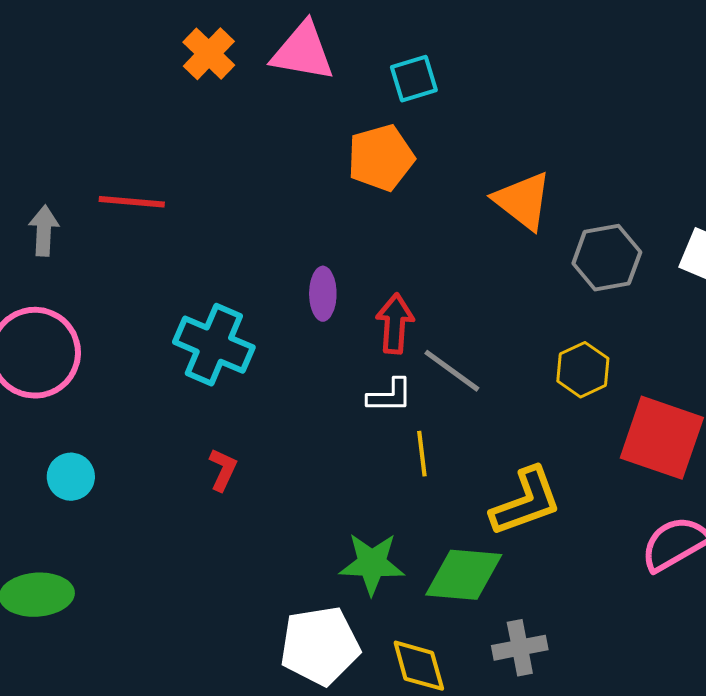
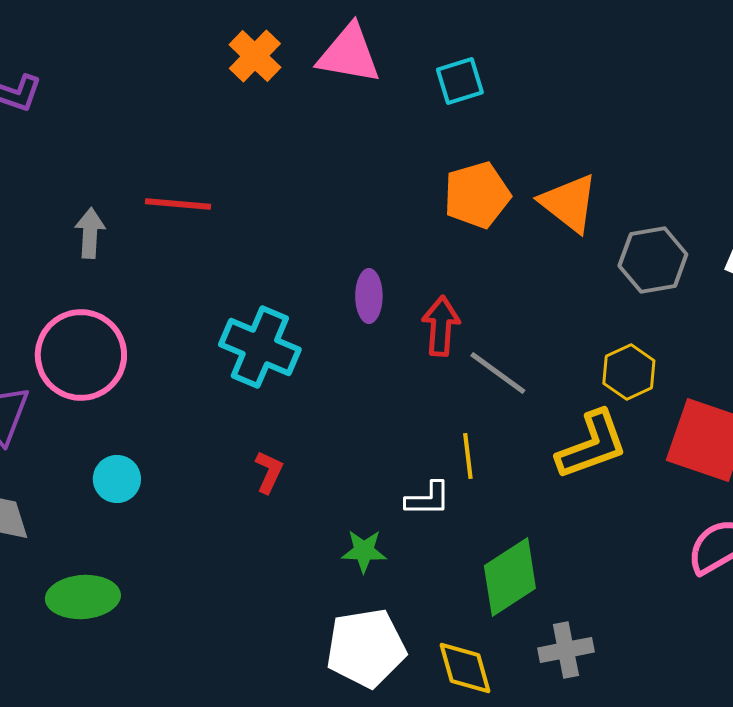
orange pentagon: (381, 158) -> (477, 195), moved
white L-shape: (390, 396) -> (428, 499), moved
yellow L-shape: (526, 502) -> (592, 445), moved
green star: (372, 564) -> (364, 551), moved, size x0.7
green diamond: (464, 575) -> (510, 577), turned -38

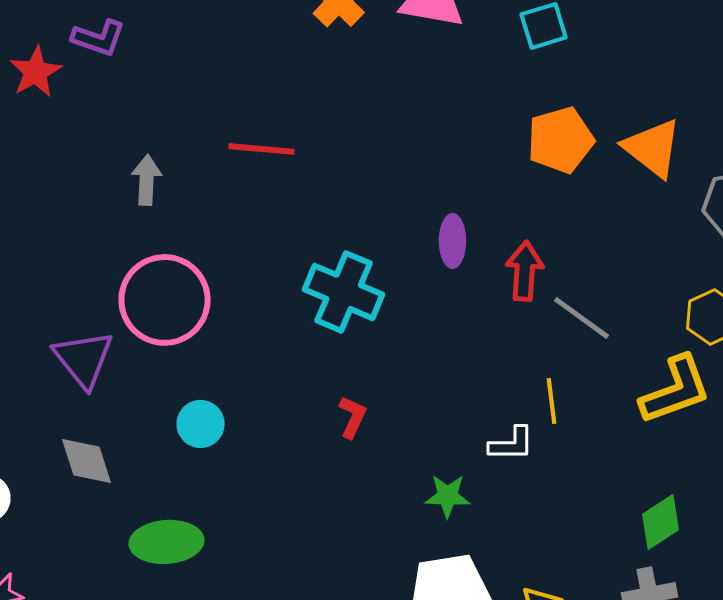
gray arrow: (90, 233) -> (147, 180), moved
green diamond: (510, 577) -> (661, 522), moved, size x0.7

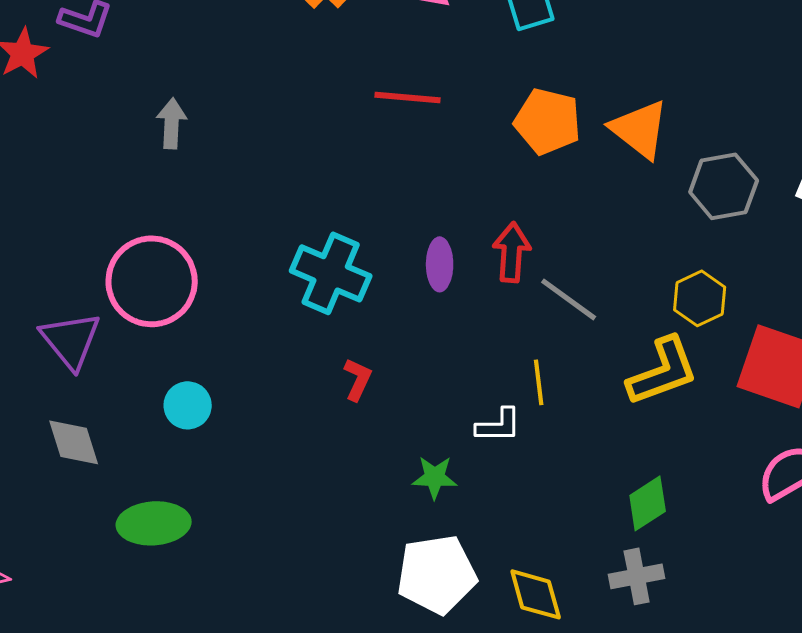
orange pentagon: (561, 140) -> (548, 121), turned 30
red line: (262, 149) -> (408, 97), moved
gray arrow: (147, 180) -> (172, 123), moved
purple ellipse: (453, 241) -> (440, 264), moved
red L-shape: (353, 417) -> (358, 379), moved

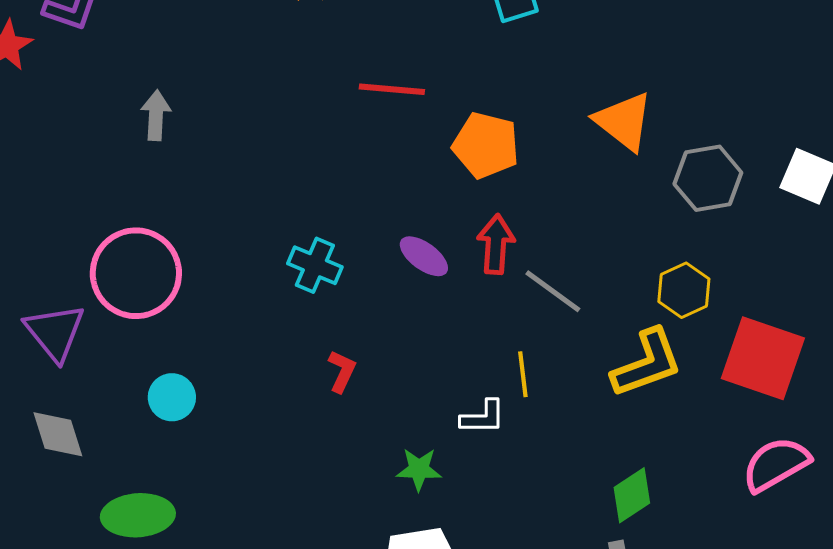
orange pentagon: (548, 121) -> (486, 145), moved
purple ellipse: (440, 264) -> (424, 256), turned -54
cyan cross: (331, 273) -> (315, 265), size x0.7

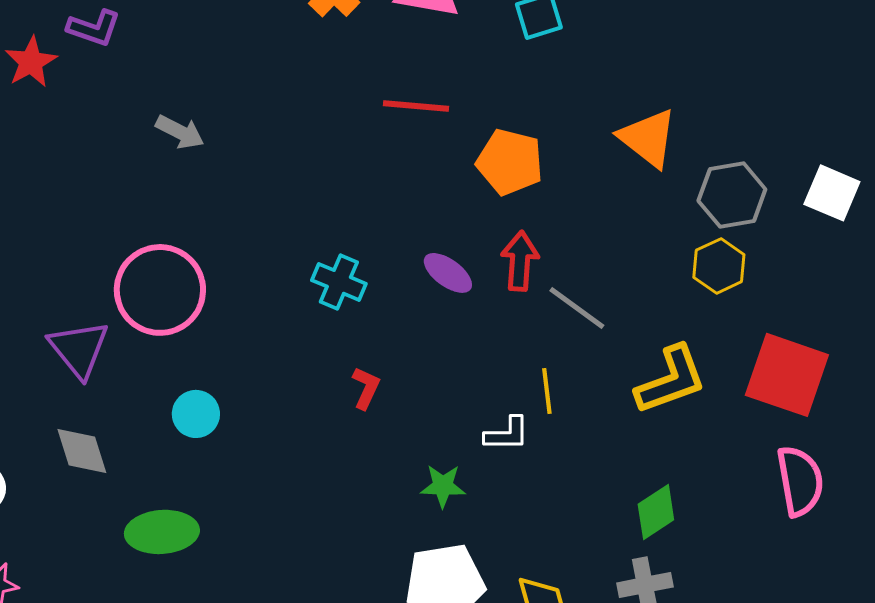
gray arrow: (156, 115) -> (180, 132), turned 114
yellow hexagon: (684, 290) -> (719, 266), moved
pink semicircle: (776, 464) -> (800, 481), turned 110

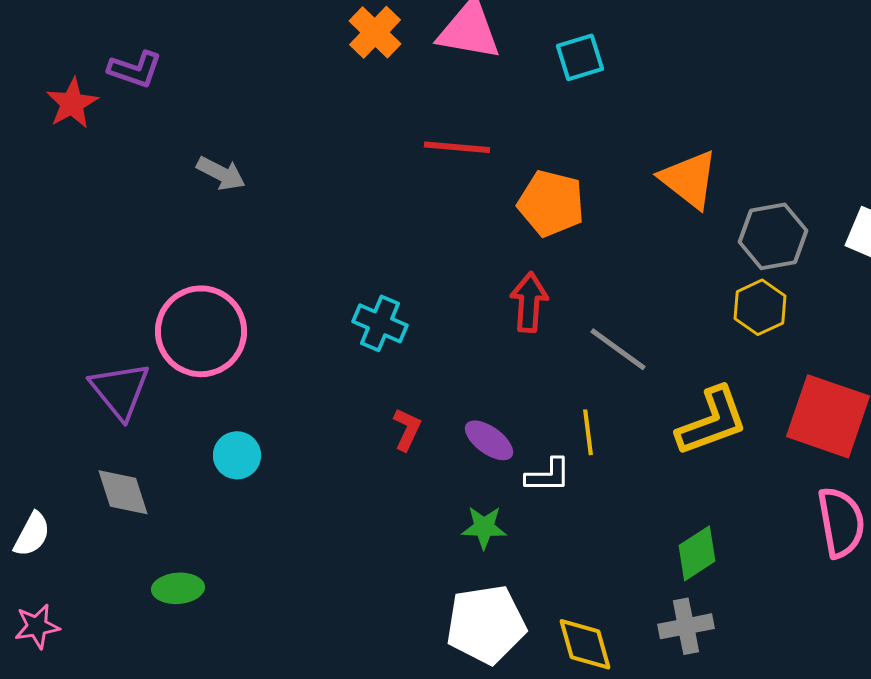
red arrow: (520, 261) -> (529, 302), moved
purple ellipse: (448, 273) -> (489, 440), moved
green ellipse: (162, 532) -> (178, 588), moved, size x0.7

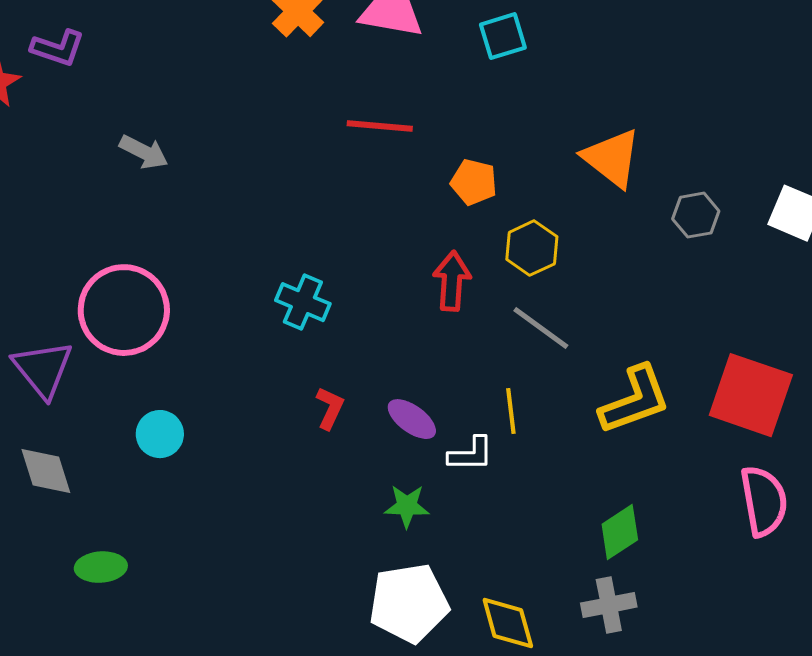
orange pentagon: (551, 203) -> (474, 182), size x0.7
gray hexagon: (773, 236) -> (696, 215), size x0.7
yellow hexagon: (760, 307) -> (532, 248), moved

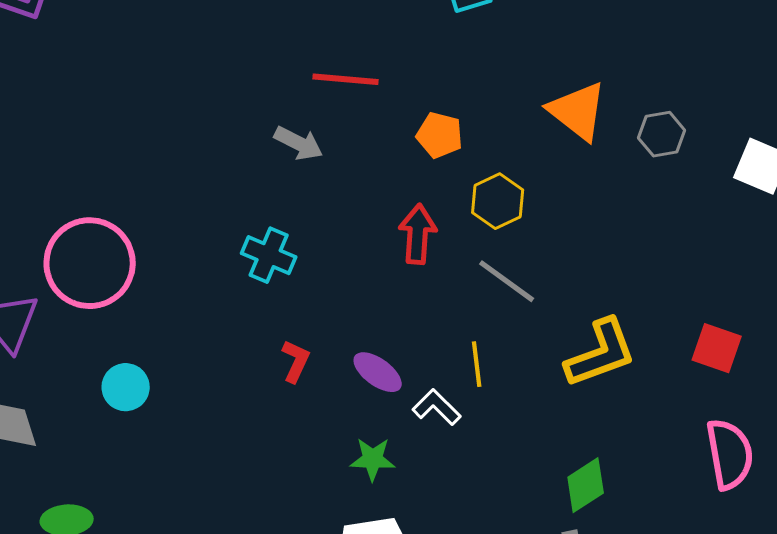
gray arrow: (144, 152) -> (299, 143), moved
gray hexagon: (696, 215) -> (662, 134), moved
red square: (751, 395) -> (717, 348), size x0.6
white L-shape: (471, 454) -> (437, 407), turned -135

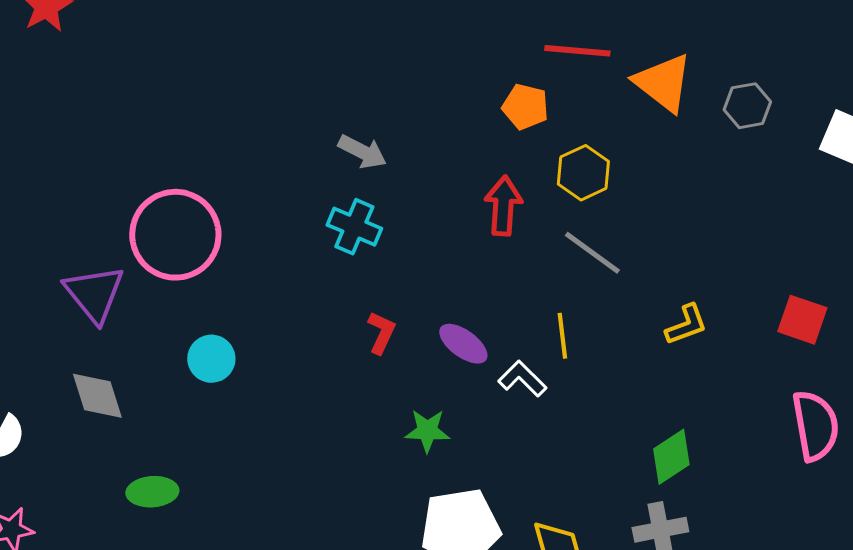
red line: (346, 79) -> (577, 51), moved
gray arrow: (299, 143) -> (362, 152), moved
yellow L-shape: (601, 353) -> (686, 325), size x0.6
green star: (373, 459) -> (427, 431), moved

